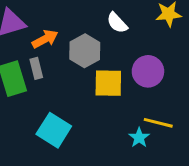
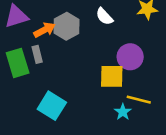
gray hexagon: (85, 51) -> (66, 26), moved
yellow square: (108, 83) -> (112, 76), moved

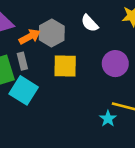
yellow square: (112, 76) -> (65, 66), moved
cyan square: (52, 106) -> (24, 90), moved

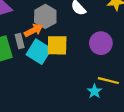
orange arrow: (30, 37) -> (34, 30), moved
cyan square: (24, 90) -> (39, 52), moved

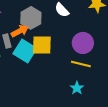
yellow line: (108, 81) -> (81, 64), moved

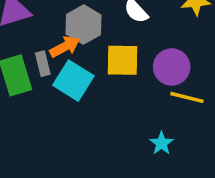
yellow square: (42, 45) -> (122, 60), moved
yellow line: (81, 64) -> (187, 97), moved

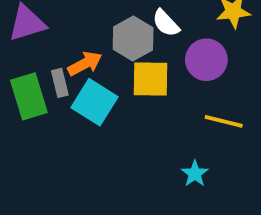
gray hexagon: (83, 25) -> (133, 39), moved
purple circle: (172, 67) -> (206, 60), moved

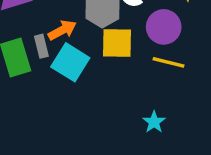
yellow line: (224, 121) -> (168, 62), moved

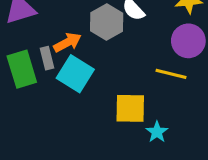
purple circle: (164, 27) -> (188, 41), moved
yellow square: (117, 43) -> (130, 108), moved

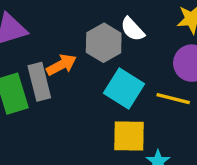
gray rectangle: (47, 58) -> (39, 82), size x1.5
cyan square: (75, 74) -> (124, 89), moved

